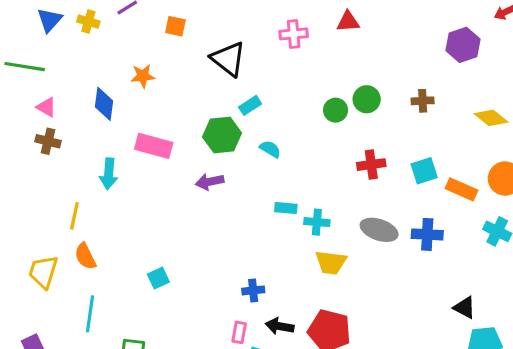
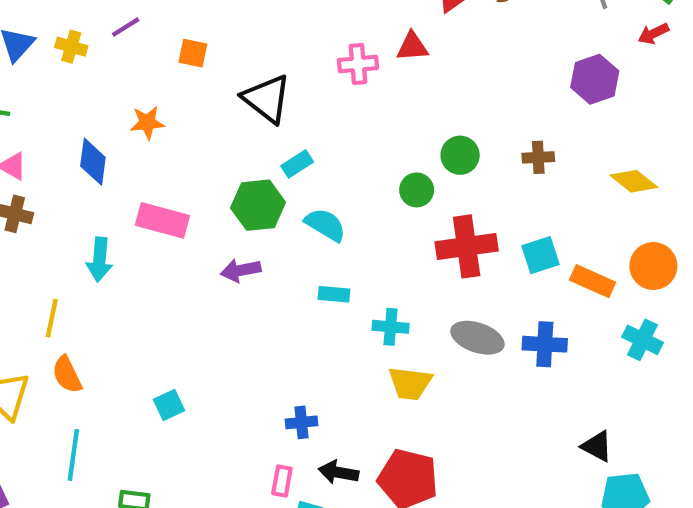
red triangle: (348, 22) -> (412, 47), moved
green circle: (336, 110) -> (417, 190), moved
cyan semicircle: (270, 149) -> (325, 225), size x1.4
red cross: (371, 165) -> (467, 246), size x1.5
cyan rectangle: (286, 208) -> (334, 294), moved

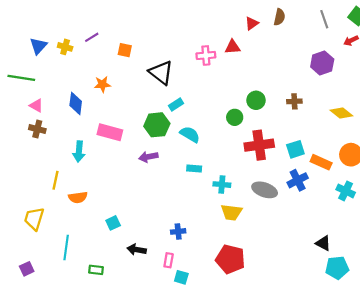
blue cross: (545, 344) -> (298, 180), moved, turned -30
orange semicircle: (67, 375) -> (78, 197), moved, turned -72
black arrow: (338, 472) -> (137, 250), moved

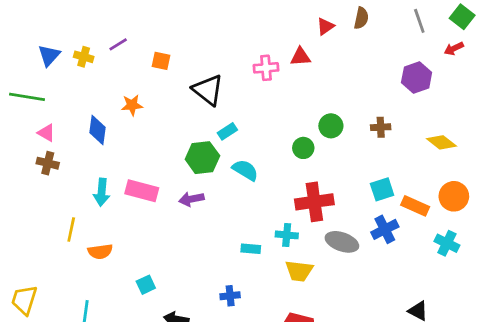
pink rectangle: (110, 132) -> (142, 191), moved
red cross: (259, 145) -> (314, 202), moved
cyan rectangle: (194, 169) -> (251, 249), moved
yellow trapezoid: (34, 219) -> (24, 300), moved

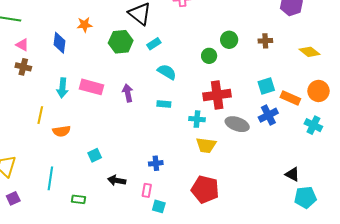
green hexagon: (202, 158) -> (121, 42), moved
purple arrow: (191, 199) -> (128, 93), turned 90
cyan rectangle: (251, 249) -> (164, 104), moved

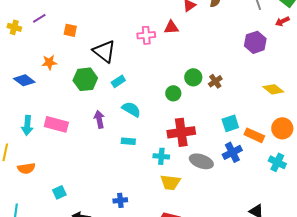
brown cross: (265, 41) -> (215, 81), moved, turned -32
blue diamond: (59, 43) -> (24, 80), turned -60
purple arrow: (128, 93) -> (99, 119), moved

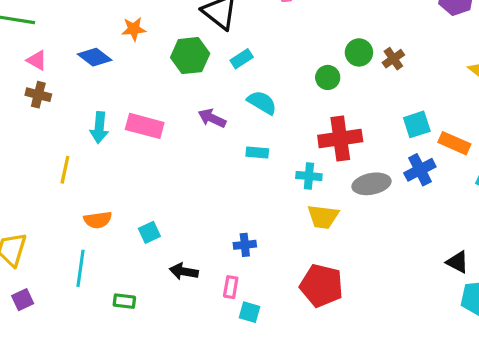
purple arrow: (99, 119) -> (212, 118), turned -54
gray ellipse: (201, 161) -> (371, 184), turned -30
orange semicircle: (26, 168) -> (98, 220), moved

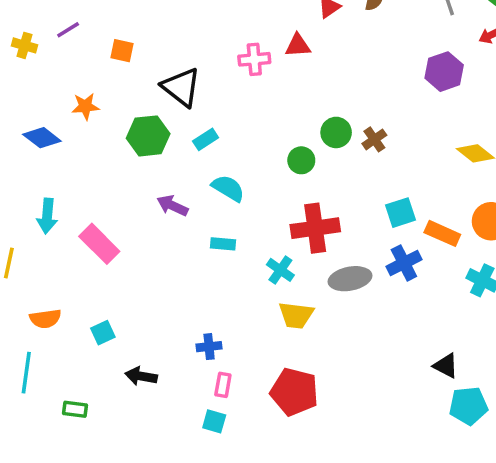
pink rectangle: (145, 126) -> (99, 244), moved, turned 30
cyan cross: (309, 176) -> (280, 270), turned 30
pink rectangle: (231, 287) -> (223, 385), moved

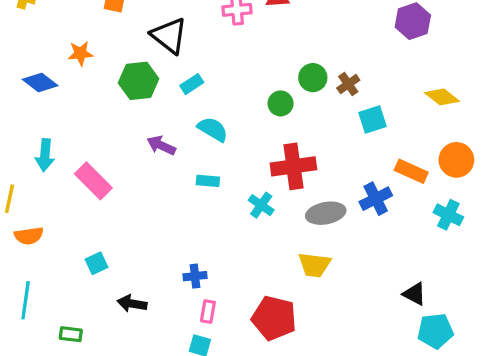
cyan square: (401, 213) -> (373, 120), moved
yellow trapezoid: (296, 315) -> (314, 265), moved
orange semicircle: (45, 319) -> (29, 236), moved

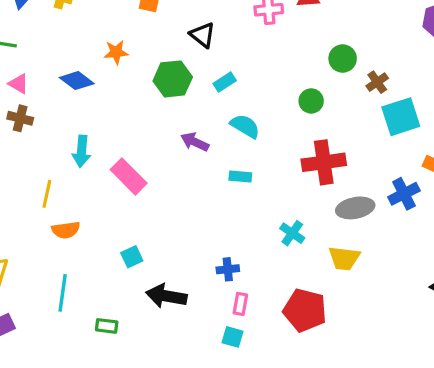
black triangle: (169, 36) -> (203, 35), size x0.7
green circle: (313, 78) -> (343, 59), moved
cyan square: (373, 120) -> (401, 117), size x1.4
cyan cross: (261, 205) -> (292, 233), moved
black arrow: (132, 304) -> (166, 296), size x1.4

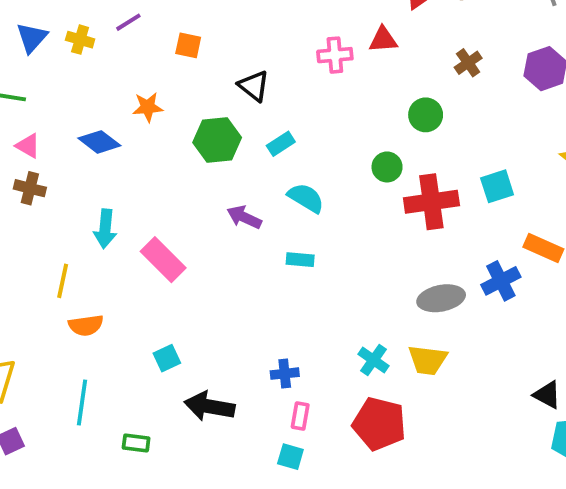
brown cross: (377, 82) -> (468, 63), moved
cyan square: (401, 117) -> (497, 186), size x0.7
red cross: (324, 162) -> (431, 202), moved
cyan cross: (292, 233) -> (373, 360), moved

